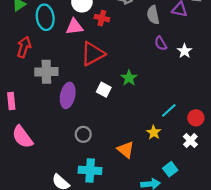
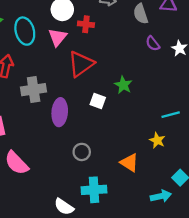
pink triangle: (74, 27) -> (58, 37), turned -36
cyan line: (169, 110) -> (171, 115), turned 35

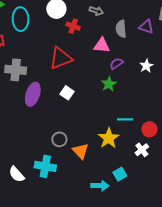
pink triangle: (58, 37) -> (102, 45), moved, turned 42
purple semicircle: (153, 44) -> (116, 64), moved, turned 80
green star: (123, 85) -> (109, 84), moved
yellow star: (157, 140) -> (109, 138), size x1.5
gray circle: (82, 152) -> (59, 139), moved

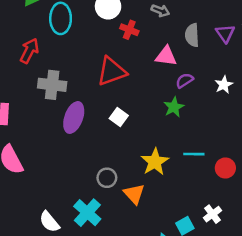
purple triangle: (146, 27) -> (225, 33), turned 35
yellow star: (109, 138) -> (155, 162), moved
white cross: (142, 150) -> (213, 214), moved
cyan cross: (45, 166) -> (87, 213), turned 30

